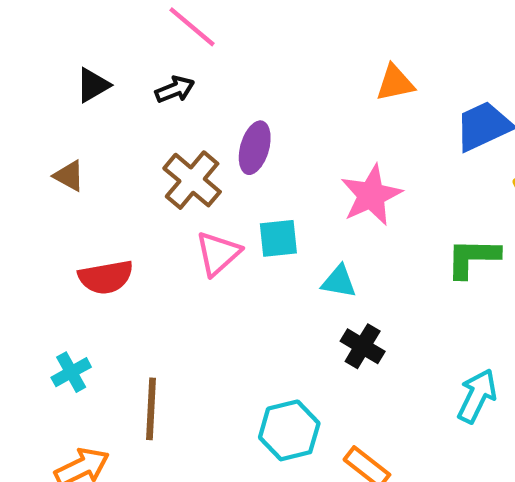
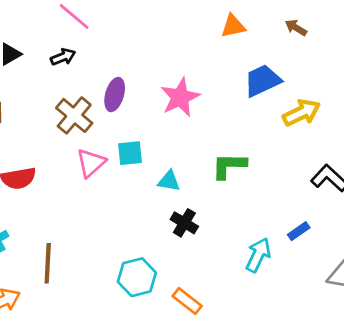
orange triangle: (395, 83) -> (233, 26), moved
pink star: (371, 195) -> (180, 97), moved
green L-shape: (473, 258) -> (229, 166), moved

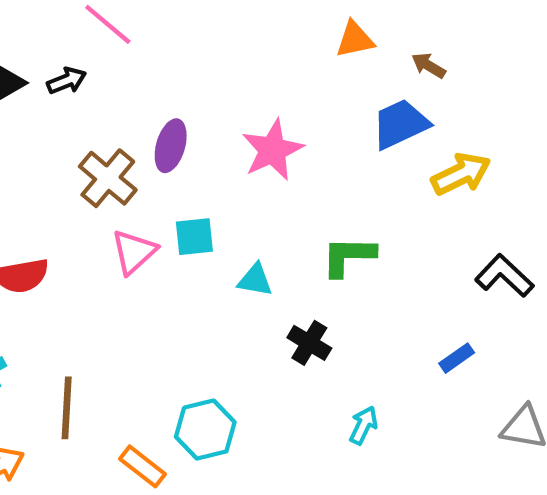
brown arrow: (296, 28) -> (428, 66), moved
black arrow: (63, 57) -> (67, 81), moved
black cross: (184, 223) -> (309, 343), moved
cyan arrow: (258, 255) -> (363, 425), moved, size x0.7
orange rectangle: (187, 301) -> (142, 466), moved

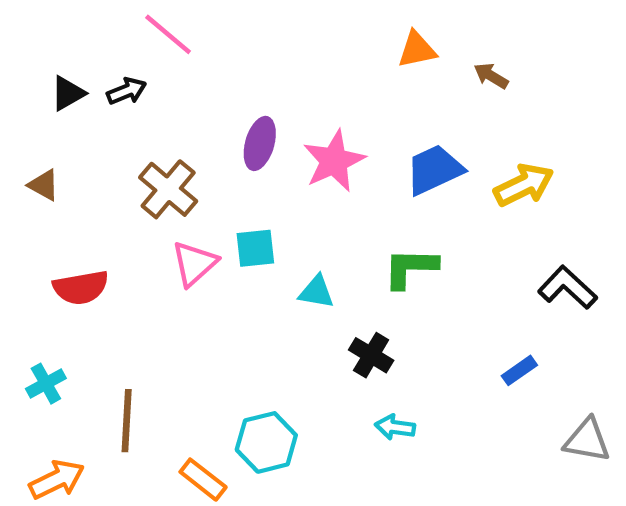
blue trapezoid: (400, 124) -> (434, 170), moved
purple ellipse: (171, 146) -> (260, 143), moved
cyan arrow: (363, 425) -> (395, 427), moved, turned -108

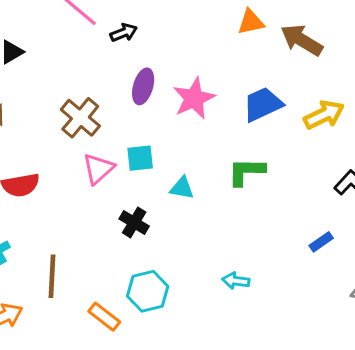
brown arrow: (491, 76) -> (302, 40), size x1.8
black arrow: (127, 91) -> (124, 33), moved
black cross: (371, 355) -> (134, 222), moved

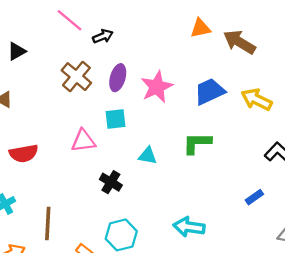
yellow arrow: (324, 115) -> (257, 99), turned -128
brown cross: (80, 118) -> (76, 77), moved
cyan square: (140, 158) -> (115, 119), moved
pink triangle: (98, 169) -> (83, 141), turned 35
cyan arrow: (236, 281) -> (189, 227), size x1.5

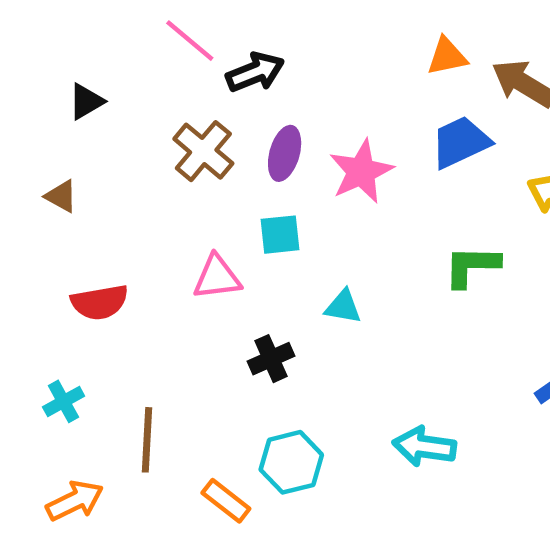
black arrow: (103, 36) -> (255, 72), size x1.4
blue trapezoid: (210, 91) -> (460, 142), moved
green L-shape: (197, 143) -> (472, 266), moved
black cross: (111, 182) -> (271, 359), turned 35

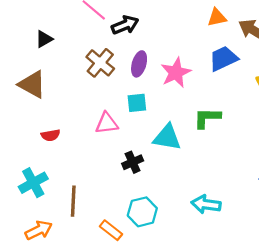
brown triangle: (61, 196) -> (32, 84), size x1.8
green L-shape: (472, 266) -> (207, 118), moved
red semicircle: (100, 302) -> (51, 135), size x0.7
cyan triangle: (343, 307) -> (167, 137), size x1.6
cyan cross: (64, 401) -> (33, 183), size x1.5

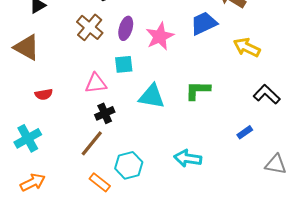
green L-shape: (207, 118) -> (198, 90), moved
black cross: (133, 162) -> (105, 113), moved
brown line: (73, 201) -> (92, 143), moved, turned 36

